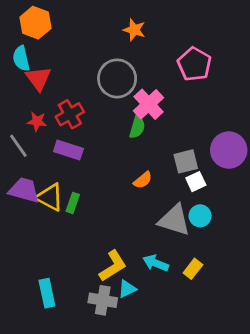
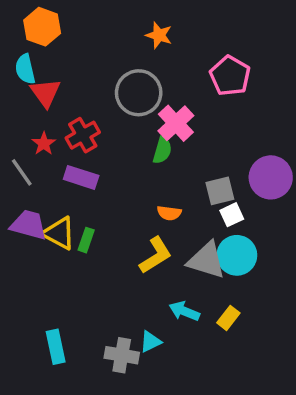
red star: (37, 121) -> (44, 144), turned 30
orange semicircle: (143, 180) -> (169, 213), turned 48
cyan circle: (200, 216) -> (237, 255), size x1.5
yellow L-shape: (113, 266) -> (156, 255), moved

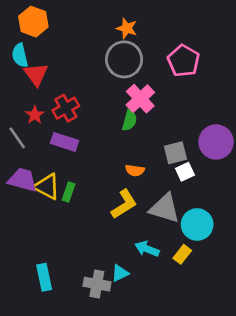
gray circle: (139, 93) -> (124, 59), moved
cyan circle: (237, 255) -> (197, 224), moved

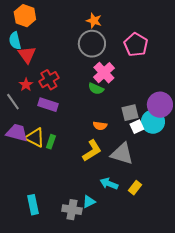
green semicircle: (129, 120) -> (96, 89), turned 98
cyan circle: (197, 224) -> (153, 122), moved

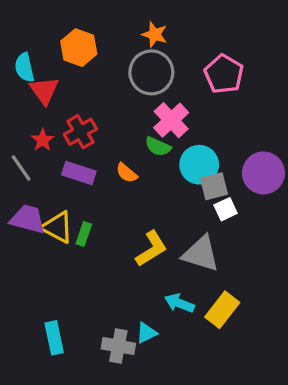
orange hexagon: (25, 16) -> (79, 48), moved
cyan circle: (153, 122) -> (199, 165), moved
orange semicircle: (100, 126) -> (127, 173), moved, turned 32
yellow rectangle: (135, 188) -> (222, 310), size x1.5

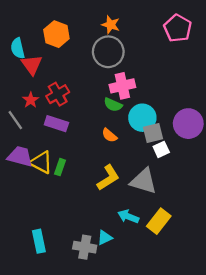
pink pentagon: (224, 74) -> (178, 28), moved
pink cross: (171, 120) -> (122, 86), turned 30
orange semicircle: (127, 173) -> (109, 135), moved

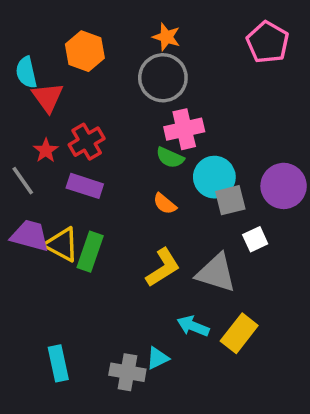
white square: (161, 149) -> (255, 239), moved
green rectangle: (60, 167) -> (90, 252), size x1.5

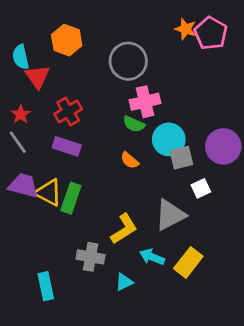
orange star: (166, 37) -> (186, 29), moved
red star: (46, 150) -> (21, 114), moved
yellow L-shape: (163, 268) -> (124, 229), moved
gray triangle: (216, 273) -> (170, 215), turned -44
gray cross: (127, 372) -> (90, 257), moved

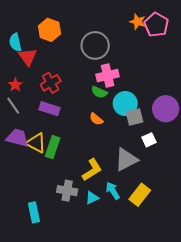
cyan arrow: (152, 257) -> (113, 191), turned 36
cyan triangle: (124, 282) -> (92, 198), moved

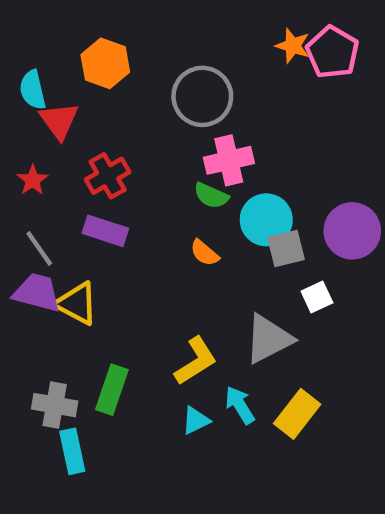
gray line: (13, 106) -> (39, 248), moved
green rectangle: (53, 147) -> (112, 390), moved
gray cross: (67, 191) -> (55, 405), moved

